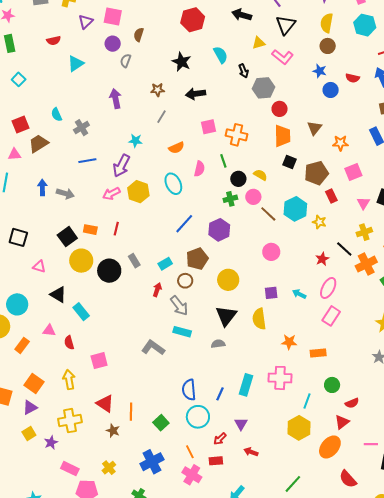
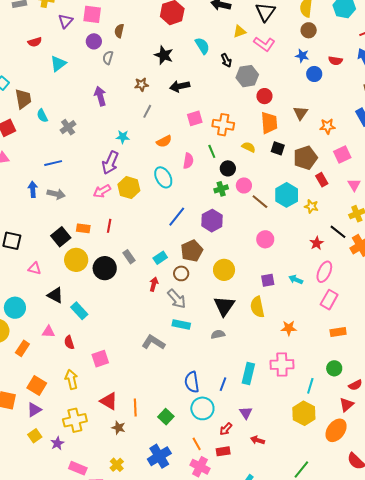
brown trapezoid: (38, 143) -> (23, 99), moved, turned 115
blue line: (87, 161) -> (53, 163), moved
yellow semicircle: (260, 175) -> (249, 147), moved
orange rectangle: (318, 353) -> (338, 332), moved

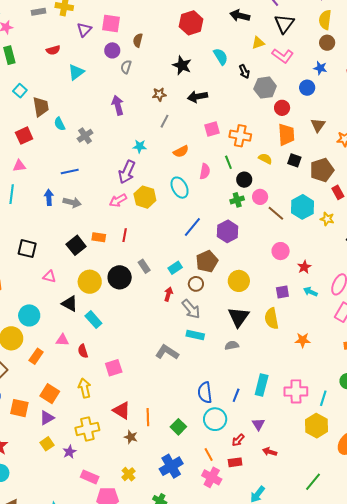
blue circle: (314, 74) -> (307, 88), moved
red star: (317, 243) -> (304, 267), moved
yellow circle: (76, 260) -> (90, 282), moved
pink cross: (282, 365) -> (296, 391), moved

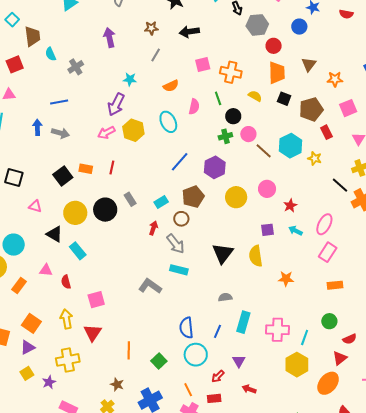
yellow circle: (239, 281) -> (236, 197), moved
gray semicircle: (232, 345) -> (225, 297), moved
red triangle: (122, 410) -> (93, 333), moved, turned 30
brown star: (131, 437) -> (117, 384), moved

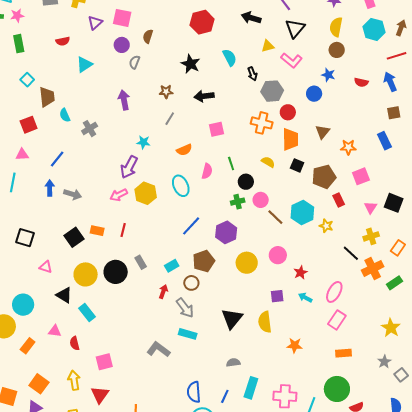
orange cross: (231, 72) -> (262, 123), moved
blue line: (59, 102) -> (57, 159), moved, turned -42
green circle: (329, 321) -> (337, 389), size x1.6

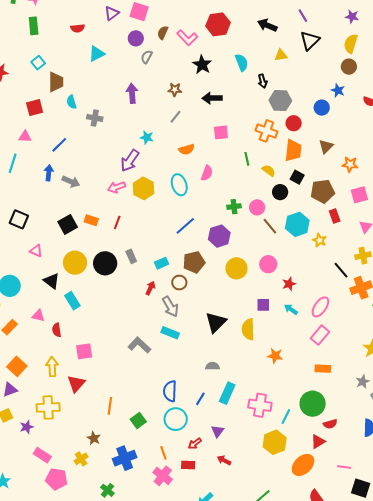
pink L-shape: (292, 60) -> (187, 38), moved
gray cross: (90, 129) -> (95, 118), turned 35
green line: (231, 163) -> (247, 159), moved
black circle: (246, 182) -> (280, 192), moved

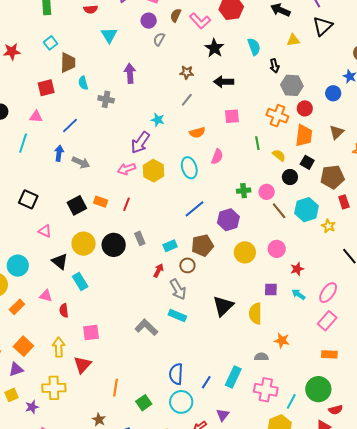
cyan triangle: (97, 54) -> (109, 35), turned -36
purple arrow: (132, 93) -> (130, 73), moved
gray semicircle: (212, 366) -> (261, 357), moved

